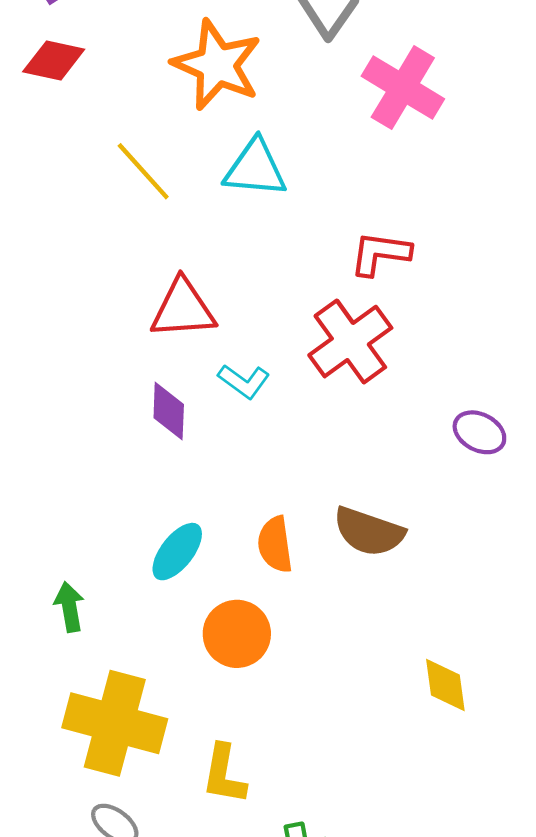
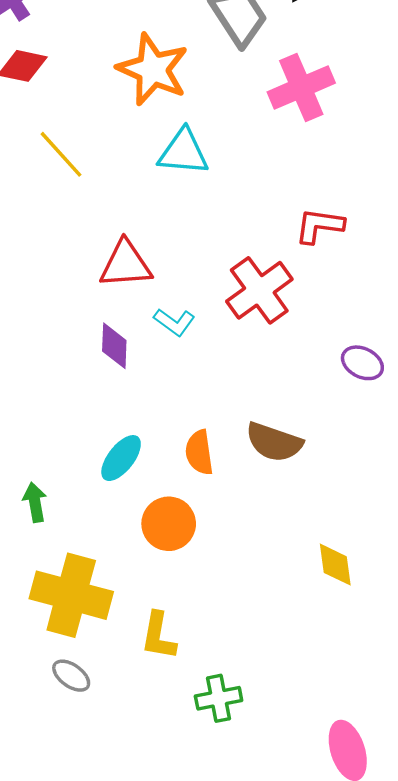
pink cross: (403, 87) -> (301, 87), turned 36
yellow line: (143, 171) -> (61, 154), moved
red L-shape: (380, 254) -> (319, 226), moved

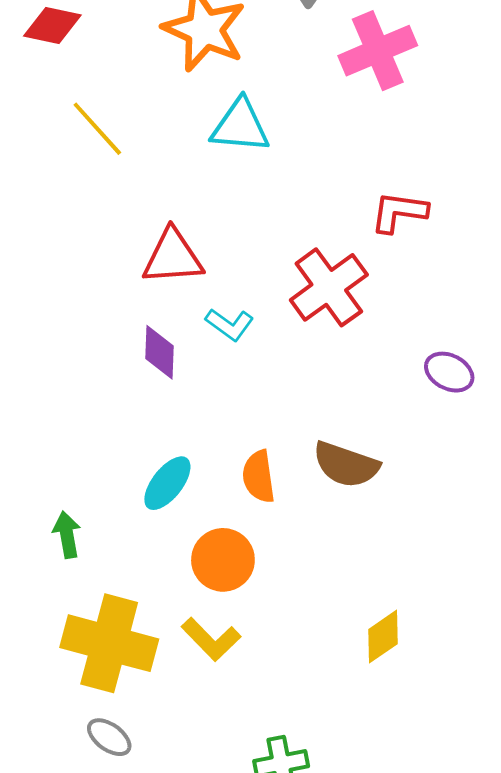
yellow diamond: (335, 565) -> (383, 637), moved, turned 63
yellow L-shape: (158, 636) -> (211, 639), moved, turned -54

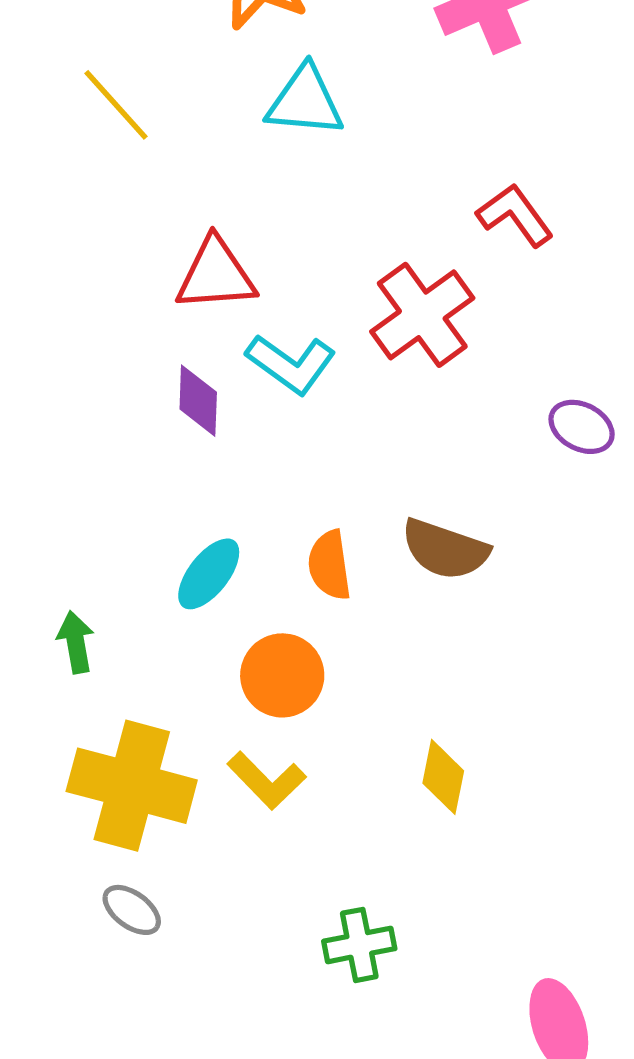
red L-shape: (399, 212) -> (515, 215), turned 46
cyan L-shape: (230, 324) -> (291, 364), size x1.4
yellow diamond: (383, 637) -> (443, 777), moved, turned -44

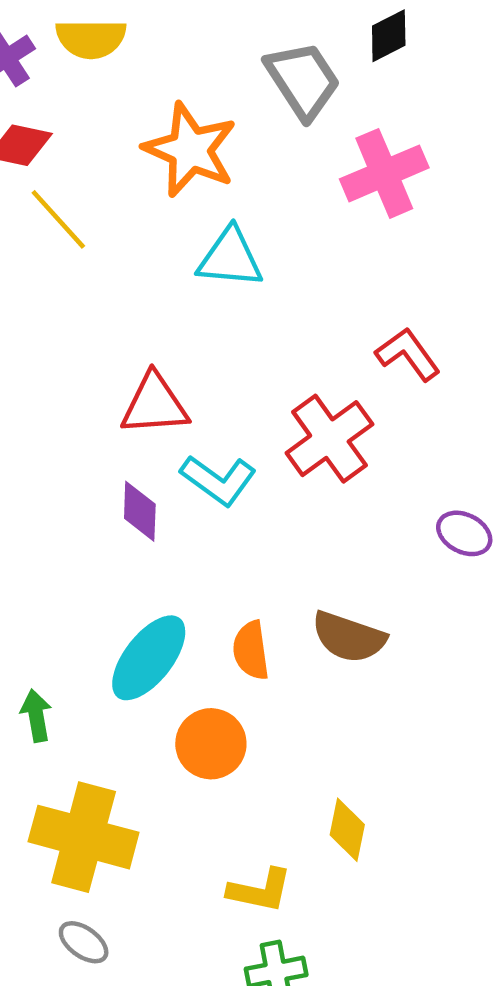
yellow line: (116, 105) -> (58, 219), moved
cyan ellipse: (209, 574) -> (149, 658), size x1.4
yellow L-shape: (266, 780) -> (260, 890), moved, turned -34

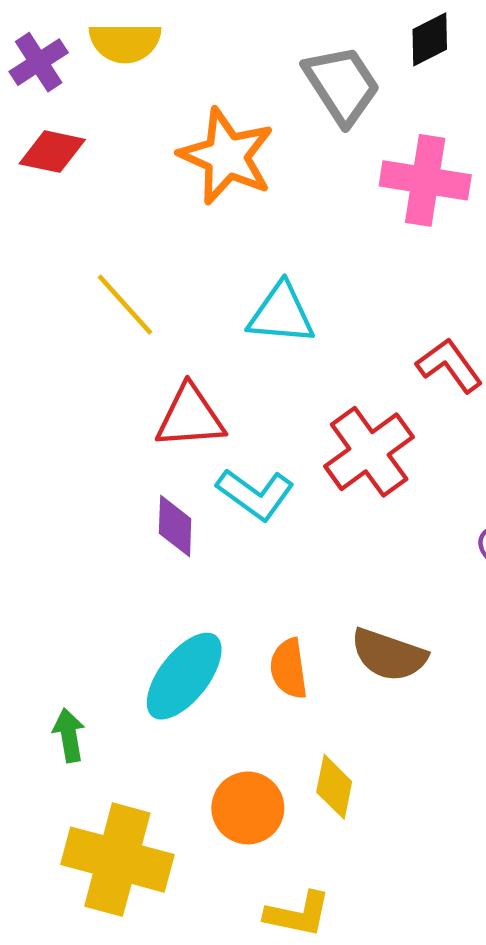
pink cross: (384, 173) -> (425, 180), turned 32
yellow line: (58, 219) -> (125, 305), moved
cyan triangle: (230, 258) -> (281, 314), moved
orange circle: (211, 744) -> (248, 808), moved
yellow diamond: (347, 830) -> (334, 787), moved

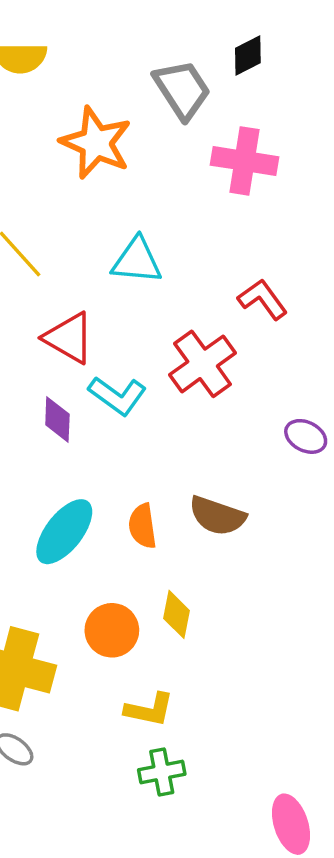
red triangle: (190, 417) -> (69, 338), turned 34

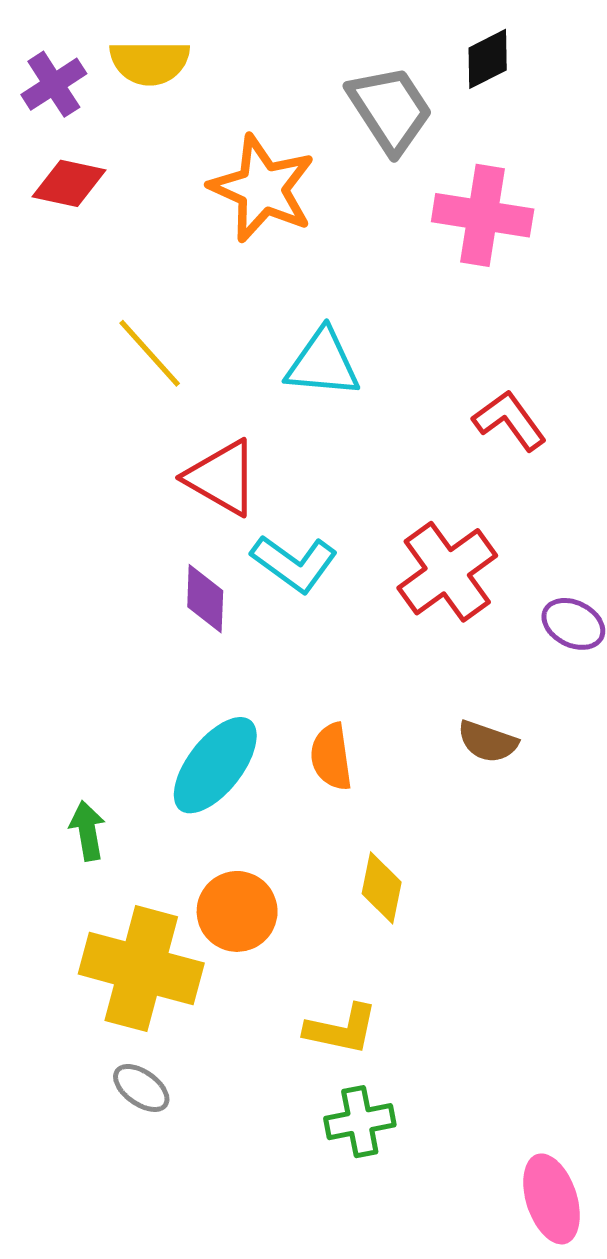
red cross: (203, 364) -> (447, 572), moved
brown semicircle: (217, 516) -> (488, 742), moved, size x0.7
orange circle: (112, 630) -> (237, 911), moved

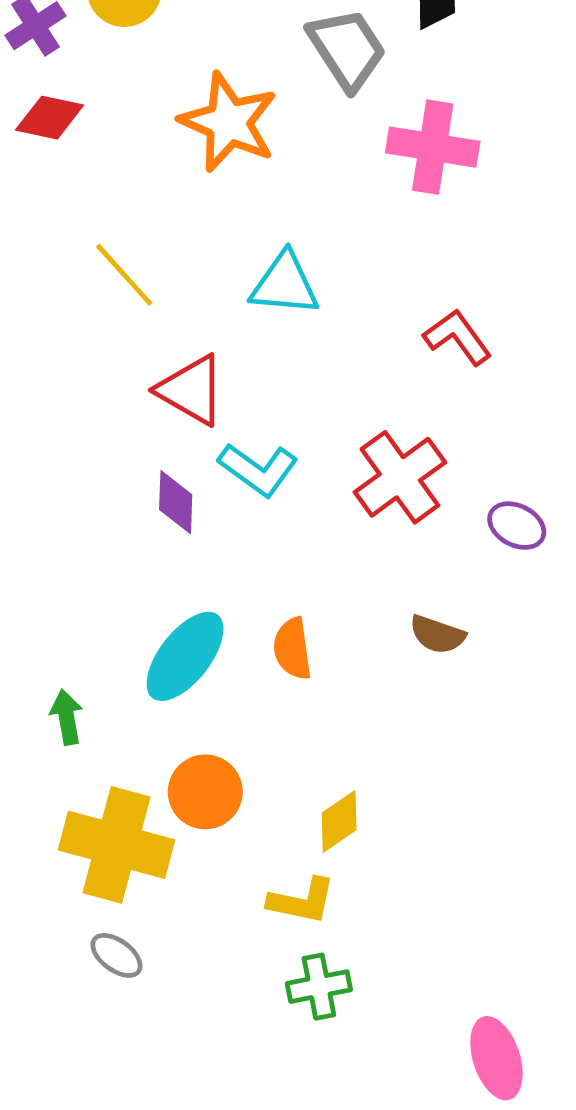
yellow diamond: (382, 888) -> (339, 821), moved, turned 44

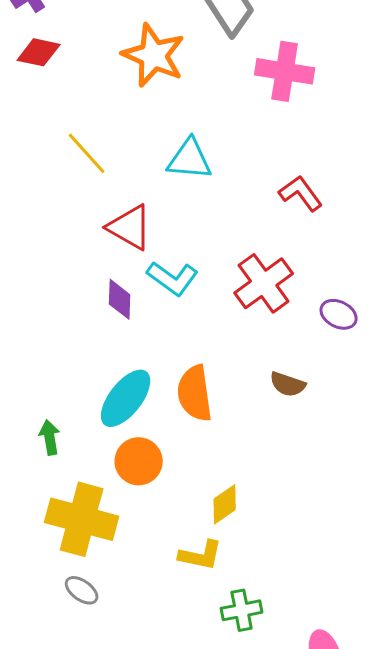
orange semicircle: (292, 649) -> (195, 393), size x1.4
orange circle: (205, 792) -> (139, 461), moved
green cross: (319, 987) -> (242, 610), moved

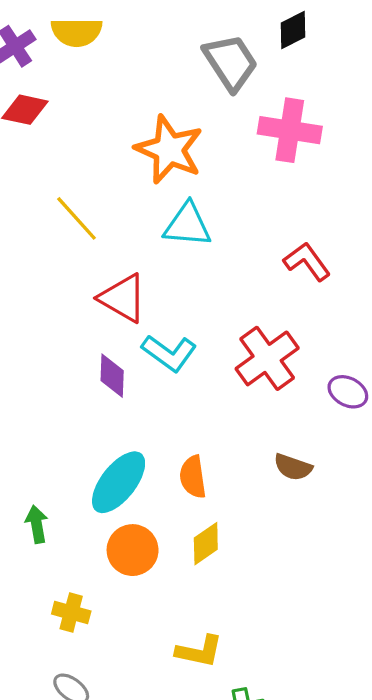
orange star: (154, 55) -> (169, 150), moved
orange semicircle: (195, 393) -> (193, 477), size x0.7
yellow diamond: (225, 504) -> (206, 544), moved
yellow cross: (82, 519) -> (71, 613), size x0.5

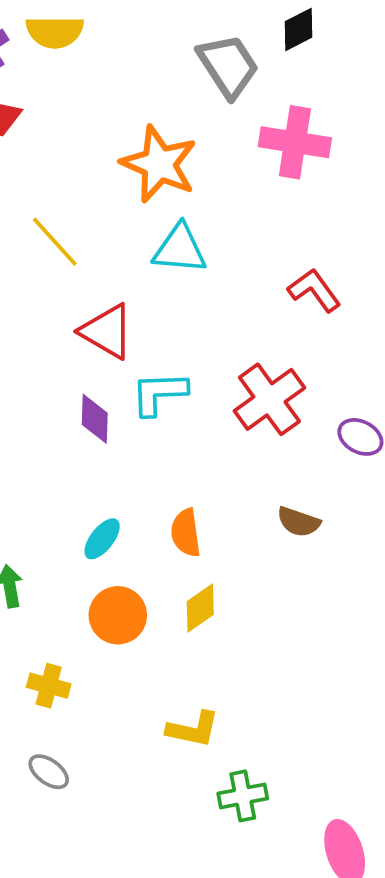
cyan L-shape: (169, 353) -> (159, 393), turned 142
cyan ellipse: (119, 482) -> (102, 539), size x0.6

